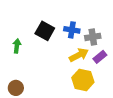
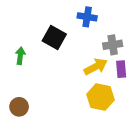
blue cross: (72, 30) -> (87, 17), moved
purple rectangle: (100, 57) -> (121, 69), turned -56

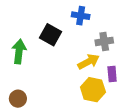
green arrow: (20, 56) -> (19, 52), size x1.5
purple rectangle: (121, 69) -> (112, 74), moved

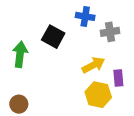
gray cross: (104, 41) -> (110, 32), moved

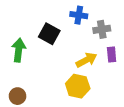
purple rectangle: (118, 78) -> (112, 55), moved
yellow hexagon: (98, 95) -> (78, 86), moved

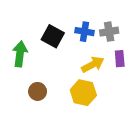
blue cross: (79, 15) -> (84, 32), moved
brown circle: (18, 96) -> (38, 91), moved

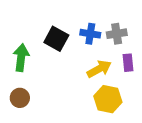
brown circle: (38, 91) -> (20, 98), moved
yellow hexagon: (83, 93) -> (108, 99), moved

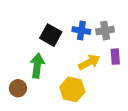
green arrow: (21, 58) -> (37, 66), moved
yellow hexagon: (108, 99) -> (72, 89), moved

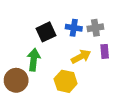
black square: (51, 35) -> (46, 32), turned 36
brown circle: (18, 88) -> (16, 80), size x1.5

